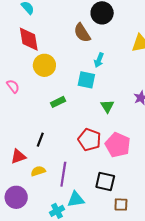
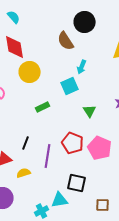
cyan square: (86, 80) -> (70, 86), turned -36
purple line: (63, 174) -> (48, 156), moved
black square: (105, 182) -> (77, 183), moved

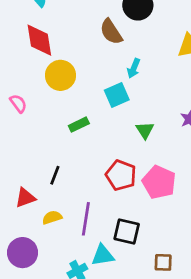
purple line: (48, 156) -> (86, 219), moved

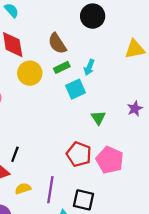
brown semicircle: (111, 32) -> (57, 43), moved
green rectangle: (79, 125) -> (62, 67), moved
black line: (55, 175) -> (15, 154), moved

